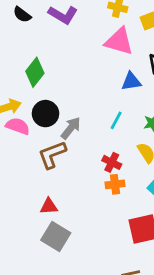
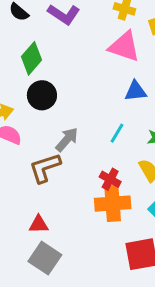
green diamond: (35, 72) -> (32, 58), moved
black circle: (45, 114) -> (42, 95), moved
orange cross: (115, 184) -> (113, 204), size x1.6

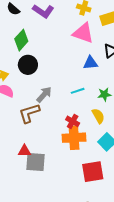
cyan line: (117, 133) -> (78, 91), turned 40
gray square: (45, 258) -> (35, 162), moved, turned -30

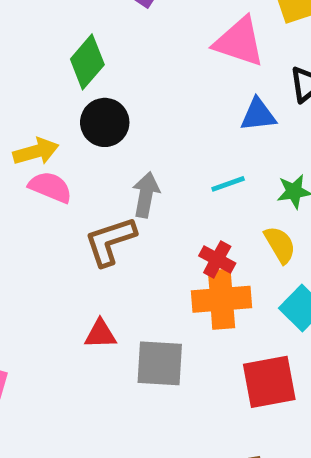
gray arrow: (44, 95) -> (146, 195), turned -30
gray square: (35, 162) -> (160, 363), moved

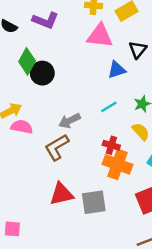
black circle: (105, 122) -> (42, 73), moved
gray arrow: (146, 195) -> (70, 121), turned -115
orange cross: (221, 299) -> (118, 164), turned 36
red triangle: (100, 334) -> (61, 194), size x1.5

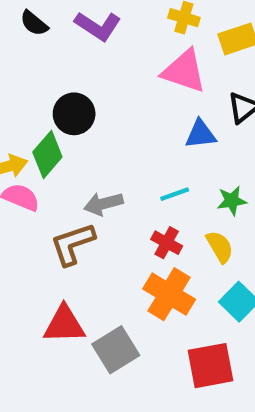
green diamond: (27, 61) -> (47, 154), moved
red cross: (111, 145) -> (167, 243), moved
gray square: (94, 202) -> (116, 350), turned -35

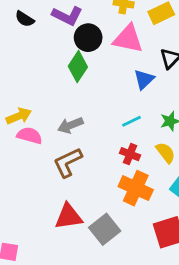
black circle: (74, 114) -> (88, 38), moved
blue triangle: (201, 134) -> (144, 79), turned -30
green diamond: (47, 154) -> (78, 67), moved
gray arrow: (103, 204) -> (70, 125), moved

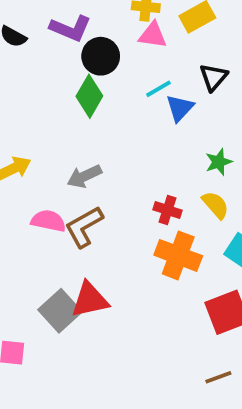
pink triangle: (128, 39) -> (153, 35), moved, size x0.7
cyan line: (132, 121) -> (158, 89), moved
pink semicircle: (30, 136) -> (48, 221), moved
gray square: (105, 229) -> (60, 311), moved

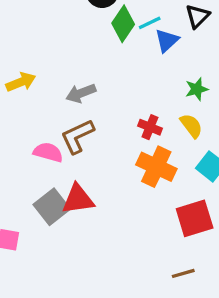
green diamond: (89, 96) -> (123, 24), moved
pink semicircle: (48, 221) -> (48, 152), moved

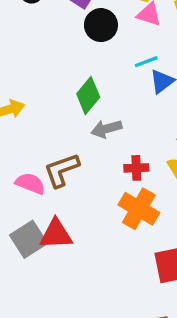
green diamond: (123, 24) -> (88, 95), moved
gray arrow: (81, 93) -> (107, 129), moved
red cross: (150, 127) -> (136, 168), turned -30

